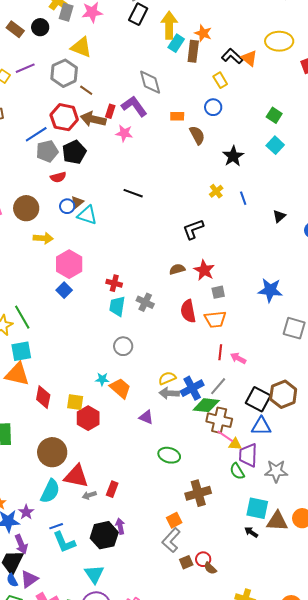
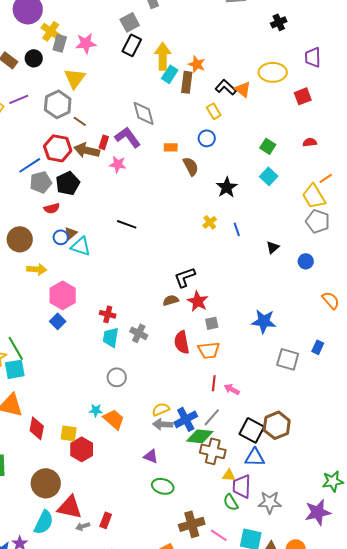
yellow triangle: (81, 47) -> (75, 78), turned 45
black L-shape: (193, 229) -> (185, 277), moved
cyan square: (21, 351) -> (15, 369), moved
purple triangle: (146, 417) -> (151, 456), moved
pink line: (225, 436) -> (219, 535), moved

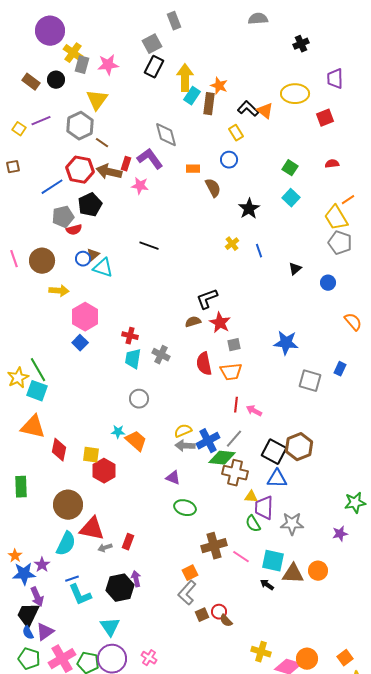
gray pentagon: (41, 182) -> (63, 217), moved
cyan square: (15, 369) -> (37, 391), turned 30
purple star: (318, 512) -> (340, 534), size x0.6

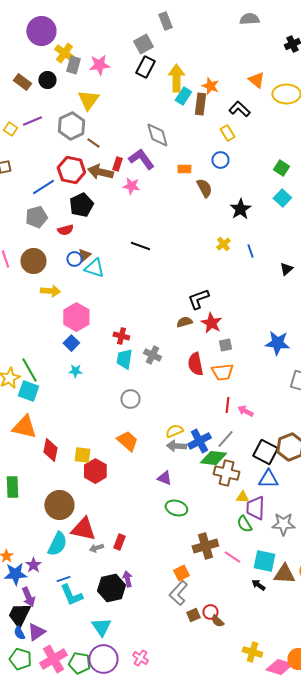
orange triangle: (265, 111) -> (256, 80), moved
gray pentagon: (63, 217) -> (36, 217), moved
cyan star: (118, 432) -> (75, 371), moved

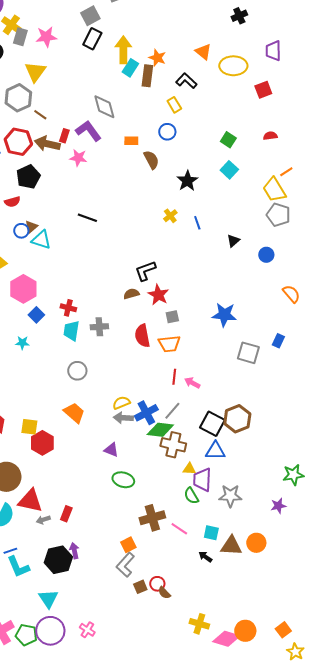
blue square: (71, 343) -> (36, 315), moved
gray cross: (152, 355) -> (99, 327), turned -30
cyan square: (264, 561) -> (211, 533), size x0.7

